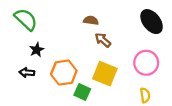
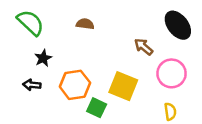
brown semicircle: (91, 20) -> (85, 24), moved
brown arrow: (103, 40) -> (144, 47), moved

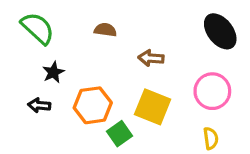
brown arrow: (144, 47) -> (151, 58), moved, turned -36
green square: (97, 108) -> (119, 134), turned 30

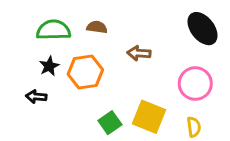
green semicircle: (38, 28) -> (54, 30), moved, turned -44
orange hexagon: (93, 105) -> (85, 72), moved
yellow square: (153, 107) -> (149, 117), moved

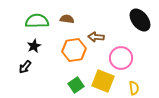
orange hexagon: (85, 72) -> (74, 50), moved
pink circle: (195, 84) -> (121, 58), moved
black arrow: (36, 97) -> (25, 67), turned -56

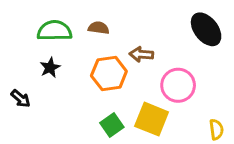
black arrow: (25, 67) -> (21, 98), moved, turned -88
yellow semicircle: (134, 88) -> (216, 129), moved

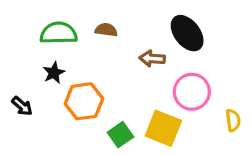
black ellipse: (206, 29) -> (187, 33), moved
orange hexagon: (109, 73) -> (84, 101), moved
yellow semicircle: (216, 129) -> (233, 120), moved

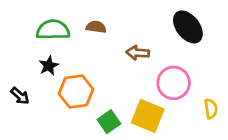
black ellipse: (187, 33) -> (188, 27), moved

